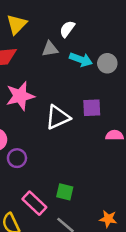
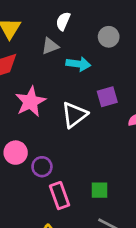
cyan arrow: (81, 60) -> (78, 64), moved
gray circle: (107, 63) -> (109, 37), moved
pink rectangle: (34, 203) -> (59, 196), moved, turned 40

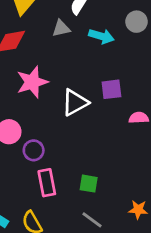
gray circle: (109, 37) -> (136, 22), moved
cyan arrow: (78, 64) -> (101, 36), moved

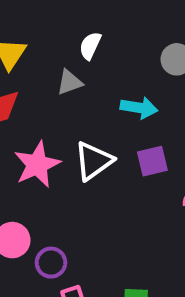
cyan arrow: (101, 36) -> (139, 108), moved
white triangle: (75, 102) -> (94, 161), moved

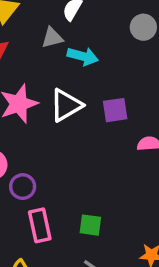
cyan arrow: (139, 108) -> (83, 56), moved

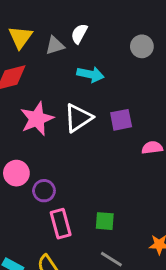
gray triangle: (52, 38) -> (55, 45), moved

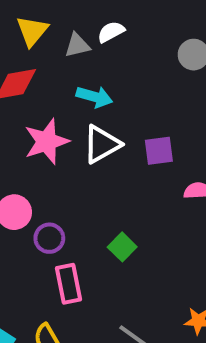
white semicircle: (79, 34) -> (111, 32), turned 30
cyan arrow: (90, 74) -> (94, 97), moved
green square: (105, 221) -> (122, 247), moved, turned 36

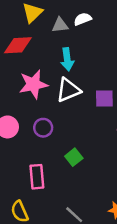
cyan arrow: (94, 97) -> (67, 59), turned 60
purple circle: (49, 238) -> (43, 128), moved

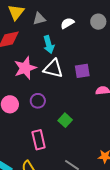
white semicircle: (83, 19) -> (67, 23), moved
white triangle: (68, 90) -> (53, 68), turned 45

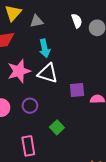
white semicircle: (67, 23) -> (77, 21), moved, turned 96
purple square: (82, 71) -> (77, 90), moved

